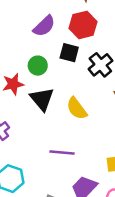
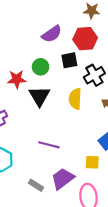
black square: (69, 53) -> (69, 60), turned -35
yellow semicircle: (77, 108) -> (75, 99), moved, turned 30

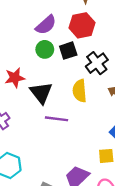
green circle: (41, 67) -> (45, 49), moved
purple line: (49, 145) -> (56, 119), moved

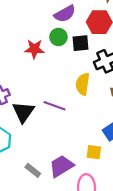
red star: (15, 78) -> (34, 49), moved
black triangle: (41, 93) -> (23, 112), moved

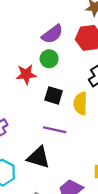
black square: (81, 43) -> (54, 95), moved, turned 30
black triangle: (23, 112) -> (38, 157), moved, turned -40

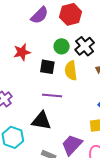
green circle: (49, 59) -> (62, 46), moved

